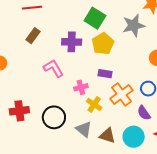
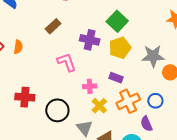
gray star: (134, 25) -> (153, 56), moved

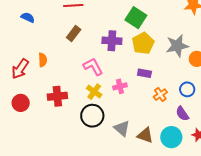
red cross: (25, 97) -> (57, 96), moved
orange cross: (128, 101) -> (160, 95), size x0.6
yellow cross: (99, 106) -> (94, 92), moved

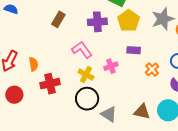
orange semicircle: (43, 60) -> (34, 64), moved
gray triangle: (122, 128) -> (109, 114), moved

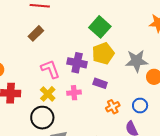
purple cross: (97, 22) -> (77, 63), moved

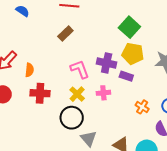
yellow pentagon: (103, 53) -> (133, 54), turned 30
purple rectangle: (100, 83) -> (126, 76), moved
orange cross: (113, 107) -> (142, 107), turned -32

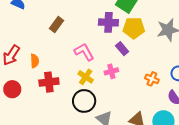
brown rectangle: (65, 34) -> (56, 24), moved
purple cross: (107, 63) -> (108, 22), moved
purple rectangle: (126, 76) -> (122, 49), moved, turned 40

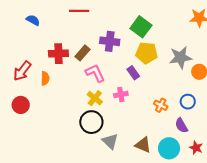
purple cross: (108, 22) -> (110, 41), moved
brown rectangle: (56, 24) -> (82, 53), moved
red cross: (49, 82) -> (58, 54), moved

